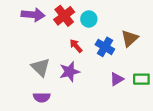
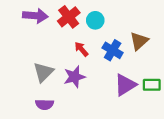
gray triangle: (41, 67) -> (43, 72), turned 30
purple triangle: (117, 79) -> (125, 85), size x1.5

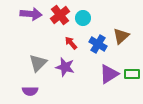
purple star: (74, 77) -> (65, 67), turned 30
purple semicircle: (45, 104) -> (30, 91), moved

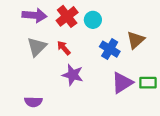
red arrow: (71, 43) -> (64, 48), moved
gray triangle: (38, 63) -> (37, 47), moved

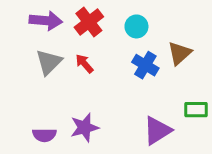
cyan circle: (93, 20) -> (136, 26), moved
purple star: (73, 75) -> (84, 128), moved, turned -30
purple triangle: (122, 83) -> (157, 131), moved

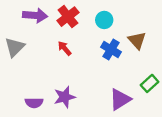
brown triangle: (180, 53) -> (137, 40), turned -30
gray triangle: (49, 62) -> (15, 47), moved
green rectangle: (196, 110) -> (150, 83), turned -42

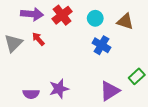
brown triangle: (137, 40) -> (125, 21), moved, turned -30
red arrow: (65, 48) -> (38, 39), moved

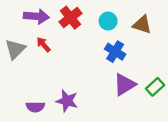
purple star: (59, 89) -> (67, 101), turned 30
purple triangle: (110, 91) -> (125, 84), moved

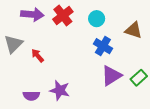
brown triangle: (142, 25) -> (134, 30), moved
red arrow: (43, 45) -> (38, 56), moved

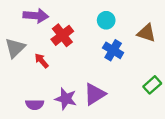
red cross: (63, 15) -> (62, 35), moved
purple triangle: (111, 76) -> (95, 94), moved

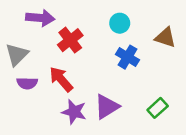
red arrow: (42, 61) -> (61, 79), moved, size x1.5
green rectangle: (152, 85) -> (158, 108), moved
purple semicircle: (35, 104) -> (27, 83), moved

